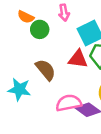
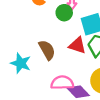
green circle: (40, 29) -> (64, 13), moved

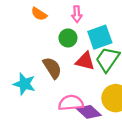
green circle: (64, 13) -> (68, 38), moved

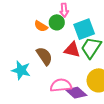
orange semicircle: (39, 14) -> (41, 26), moved
green circle: (68, 38) -> (57, 22), moved

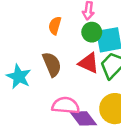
green circle: (57, 22) -> (92, 32), moved
orange semicircle: (41, 26) -> (55, 26), turned 64

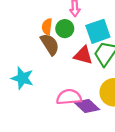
green circle: (92, 32) -> (65, 29), moved
brown semicircle: (52, 64) -> (50, 44), moved

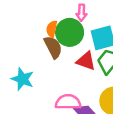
green circle: (65, 29) -> (70, 32), size x1.5

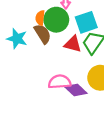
cyan star: (22, 79) -> (17, 39), moved

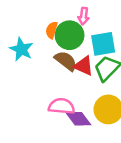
brown semicircle: (43, 34) -> (66, 61), moved, turned -30

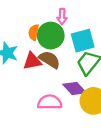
red triangle: (84, 66) -> (32, 61), moved, turned -30
purple diamond: (78, 119) -> (74, 88), moved

